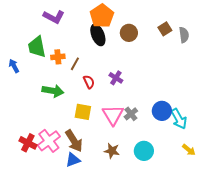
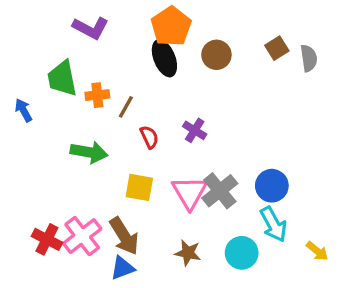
gray cross: (131, 114) -> (220, 191), size x1.5
cyan arrow: (179, 119) -> (274, 224), moved

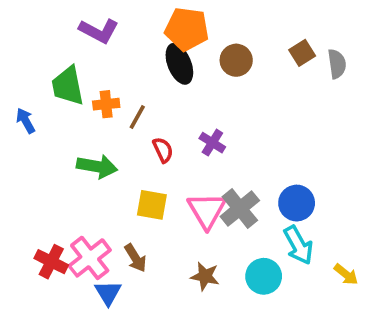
orange pentagon: (171, 26) -> (187, 29), turned -30
brown arrow: (124, 236) -> (135, 258), size x0.7
blue triangle: (122, 268) -> (108, 293), moved, turned -40

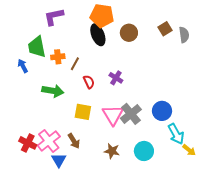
purple L-shape: (99, 31) -> (54, 17), turned 140
blue arrow: (26, 121) -> (23, 66), moved
cyan arrow: (298, 245) -> (176, 134), moved

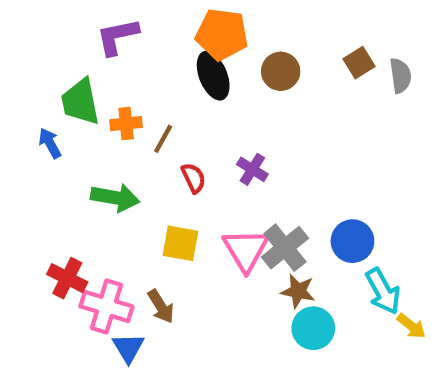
pink cross: (49, 141) -> (106, 306), turned -35
red cross: (28, 143) -> (67, 278), moved
brown star: (112, 151) -> (298, 291), moved

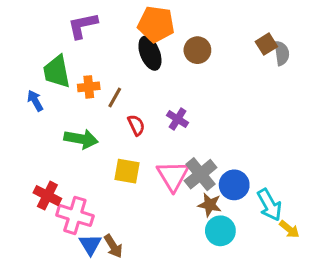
brown square: (359, 63) -> (266, 44), moved
blue circle: (352, 241) -> (234, 185), moved
brown arrow: (161, 306) -> (113, 246), moved

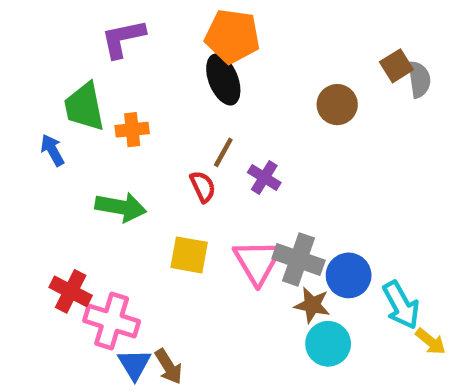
brown circle: (197, 50) -> (337, 105), moved
brown line: (115, 98) -> (223, 152), moved
gray cross: (200, 174) -> (298, 259), turned -32

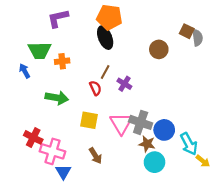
brown square: (396, 66) -> (187, 31), turned -32
green trapezoid: (84, 107) -> (40, 50), turned -80
brown arrow: (169, 367) -> (95, 156), moved

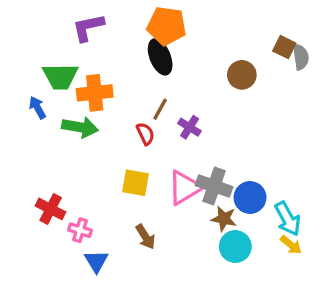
orange cross: (62, 61) -> (95, 93), size x1.5
green arrow: (57, 98) -> (80, 127), moved
pink triangle: (121, 123) -> (185, 188), turned 30
pink cross: (53, 151) -> (80, 230), size x0.6
yellow arrow: (203, 161) -> (291, 245), moved

